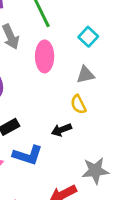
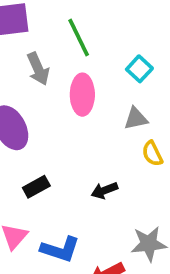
yellow semicircle: (78, 104) -> (152, 154), moved
blue L-shape: (28, 155) -> (60, 249), moved

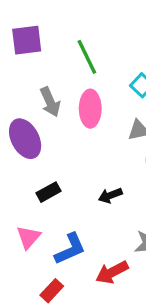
gray arrow: (38, 69) -> (50, 102), moved
blue L-shape: (60, 249) -> (70, 249), turned -42

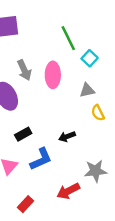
green line: (87, 57) -> (68, 38), moved
blue L-shape: (70, 249) -> (41, 159), moved

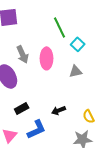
yellow semicircle: (98, 113) -> (89, 116), moved

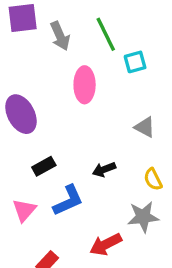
cyan square: (78, 44) -> (135, 62), turned 32
gray arrow: (23, 54) -> (60, 36), moved
gray triangle: (76, 71) -> (145, 127), moved, turned 40

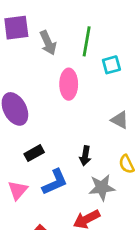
green line: (106, 34) -> (87, 41), turned 36
black arrow: (104, 169) -> (85, 156), turned -60
gray star: (143, 217) -> (102, 188), moved

